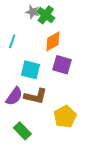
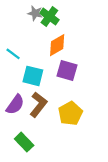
cyan line: (12, 41) -> (13, 54), moved, turned -72
brown L-shape: (36, 96) -> (38, 105), turned -65
yellow pentagon: (65, 117) -> (70, 113), moved

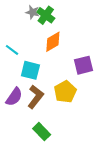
purple square: (67, 70) -> (83, 65), moved, turned -30
yellow pentagon: (70, 113) -> (65, 92), moved
green rectangle: (24, 142) -> (42, 132), moved

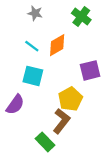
green cross: (46, 15) -> (81, 17), moved
cyan line: (12, 50) -> (32, 46), moved
brown L-shape: (36, 97) -> (61, 121), moved

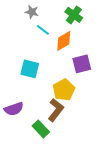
orange diamond: (57, 45) -> (64, 41), moved
cyan line: (32, 46) -> (43, 30), moved
purple semicircle: (15, 105) -> (14, 109), moved, turned 36

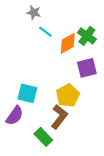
green cross: (74, 15) -> (87, 36), moved
cyan square: (30, 69) -> (27, 93), moved
purple semicircle: (14, 109) -> (15, 116), turned -36

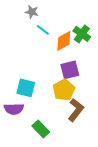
purple square: (87, 68) -> (70, 70), moved
purple semicircle: (15, 116) -> (14, 109), turned 54
brown L-shape: (59, 117) -> (76, 110), moved

